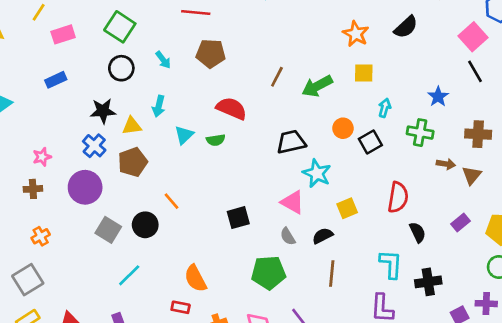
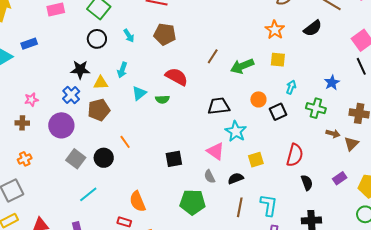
blue rectangle: (56, 80) -> (29, 44), moved
cyan L-shape: (391, 264) -> (269, 205), moved

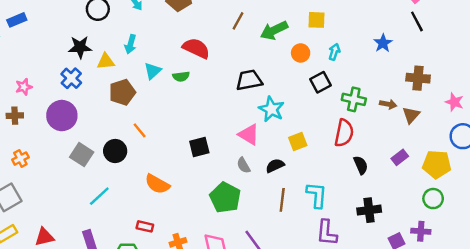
orange circle: (258, 99) -> (301, 53), moved
green cross: (316, 108) -> (354, 99), moved
brown pentagon: (99, 110) -> (122, 92), moved
orange semicircle: (137, 201) -> (157, 184), moved, turned -35
green pentagon: (193, 202) -> (225, 197), turned 30

